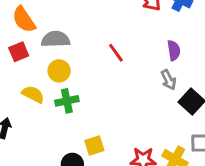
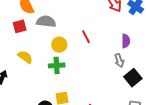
yellow circle: (59, 71) -> (59, 45), moved
green cross: (67, 101) -> (57, 65), moved

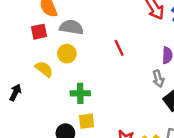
yellow circle: (59, 45) -> (67, 54), moved
green cross: (57, 65) -> (80, 93), moved

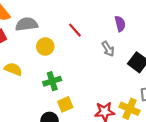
yellow circle: (67, 54) -> (45, 46), moved
gray arrow: (158, 79) -> (108, 49), moved

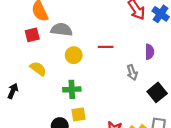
red line: (75, 30) -> (106, 47), turned -64

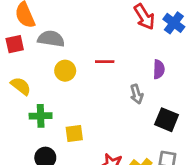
green cross: (72, 89) -> (41, 116), moved
black square: (157, 92) -> (167, 120), turned -30
yellow square: (79, 114) -> (74, 134), moved

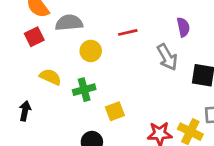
gray arrow: (137, 94) -> (167, 57), size x1.4
green cross: (41, 116) -> (84, 90), moved

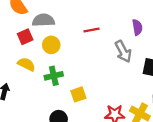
red square: (34, 37) -> (25, 37), moved
yellow circle: (91, 51) -> (51, 45), moved

